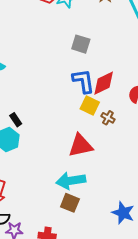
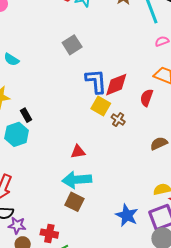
gray square: (81, 44) -> (72, 45), moved, turned 36
red triangle: (81, 146) -> (78, 152), moved, size x0.6

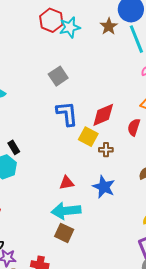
blue L-shape: (96, 81) -> (67, 114), moved
brown cross: (118, 120) -> (106, 150), turned -32
blue star: (127, 215) -> (104, 187), moved

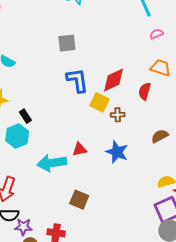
gray square: (58, 76) -> (67, 43), turned 30
cyan arrow: (66, 211) -> (52, 163), moved

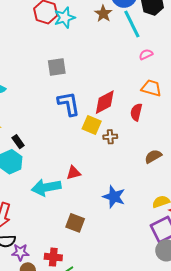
blue star: (117, 152) -> (114, 197), moved

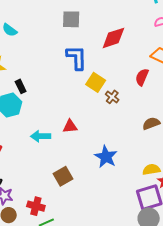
red diamond: (105, 102) -> (113, 38), moved
brown cross: (110, 137) -> (112, 97), turned 32
cyan arrow: (46, 187) -> (41, 136), size x0.7
brown square: (75, 223) -> (63, 176), turned 30

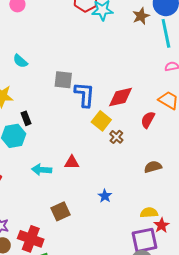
gray square: (71, 19) -> (63, 80), moved
red diamond: (113, 38) -> (120, 97), moved
blue star: (106, 157) -> (105, 196), size x0.6
red cross: (36, 206) -> (31, 239), size x1.4

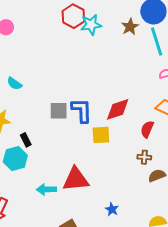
gray square: (63, 80) -> (59, 111), moved
yellow square: (101, 121) -> (101, 135), turned -36
brown cross: (116, 137) -> (144, 157), moved, turned -32
red triangle: (72, 162) -> (76, 179), size x1.8

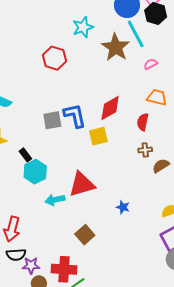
red hexagon: (73, 16) -> (54, 58), moved
cyan star: (91, 25) -> (83, 27), moved
brown star: (130, 27) -> (116, 47), moved, size x1.6
cyan hexagon: (15, 159) -> (35, 172), moved

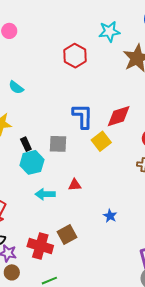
gray square: (52, 120) -> (58, 144), moved
yellow square: (98, 136) -> (101, 141), turned -36
red triangle: (82, 184) -> (75, 185), size x0.5
red cross: (64, 269) -> (40, 246), moved

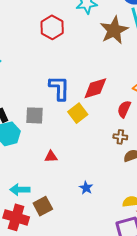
cyan arrow: (45, 194) -> (20, 190), moved

